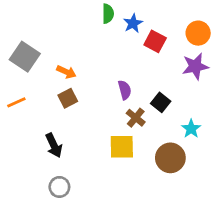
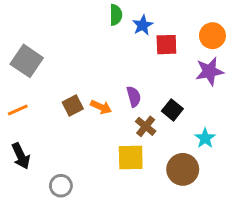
red square: (155, 41) -> (166, 45), turned -30
orange arrow: (66, 72) -> (101, 107), moved
black arrow: (54, 145) -> (21, 156), moved
gray circle: (59, 187) -> (61, 186), moved

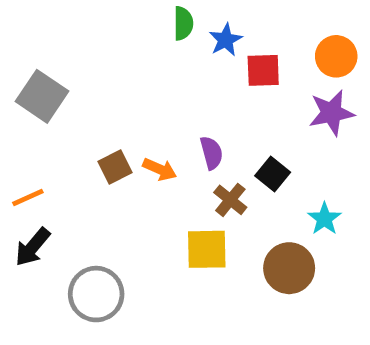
orange line: (18, 110) -> (28, 198), moved
black arrow: (21, 156) -> (33, 247), turned 65
gray circle: (61, 186) -> (96, 294), size x1.5

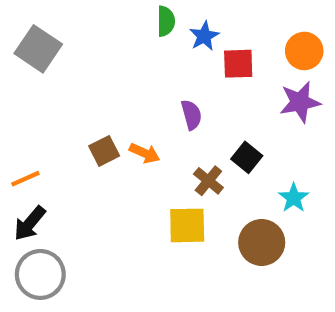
gray square: (42, 96) -> (38, 49), moved
purple semicircle: (211, 153) -> (191, 115), moved
gray circle: (96, 294) -> (40, 274), moved

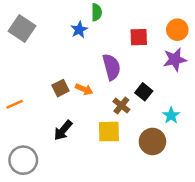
blue star: (204, 36) -> (79, 30), moved
purple semicircle: (191, 115) -> (111, 67), size x1.5
black arrow: (30, 223) -> (63, 130), moved

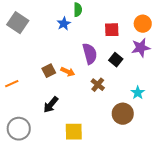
black square: (144, 92) -> (116, 60), moved
yellow square: (109, 132) -> (74, 132), moved

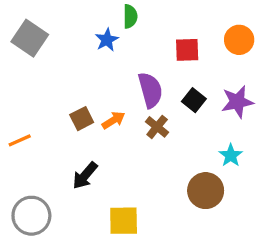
purple star: (141, 48) -> (237, 102), moved
orange arrow: (68, 72) -> (113, 120), turned -56
brown cross: (98, 85) -> (157, 127), moved

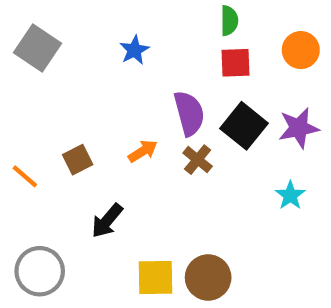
green semicircle: (130, 16) -> (229, 21), moved
black square: (194, 100) -> (244, 126), size x1.5
brown square: (82, 119) -> (78, 160), moved
orange line: (20, 140) -> (25, 176), turned 65
brown circle: (206, 191) -> (208, 277), moved

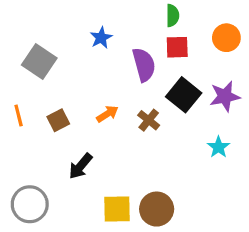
gray square: (38, 48) -> (39, 61), moved
purple semicircle: (189, 113) -> (144, 65), moved
orange line: (25, 176) -> (19, 115), moved, turned 35

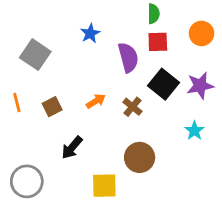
brown circle: (157, 209) -> (140, 157), moved

